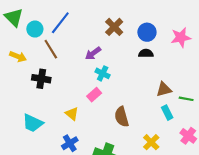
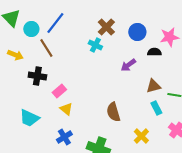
purple arrow: (93, 53) -> (128, 65), moved
black semicircle: (146, 53) -> (154, 52), moved
cyan cross: (103, 73) -> (95, 45), moved
pink rectangle: (94, 95) -> (59, 91), moved

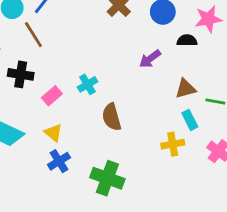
cyan cross: (95, 45) -> (87, 84), moved, turned 32
yellow triangle: (66, 109) -> (53, 133), moved
brown semicircle: (113, 112) -> (112, 117), moved
yellow cross: (141, 136) -> (173, 144), moved, turned 35

